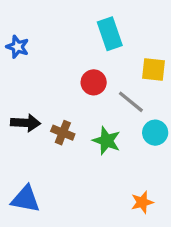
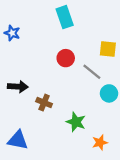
cyan rectangle: (110, 34) -> (65, 17), moved
brown cross: (63, 133) -> (44, 103), moved
green star: (107, 141) -> (76, 122), moved

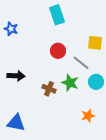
brown cross: (44, 103) -> (49, 89), moved
green star: (76, 122) -> (70, 83), moved
orange star: (100, 142) -> (88, 116), moved

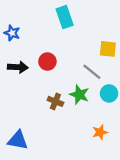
red circle: (58, 51) -> (47, 62), moved
black arrow: (16, 76) -> (18, 67), moved

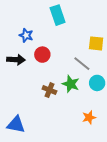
blue star: (12, 33) -> (26, 35), moved

